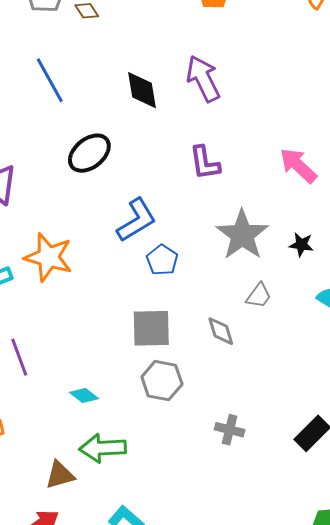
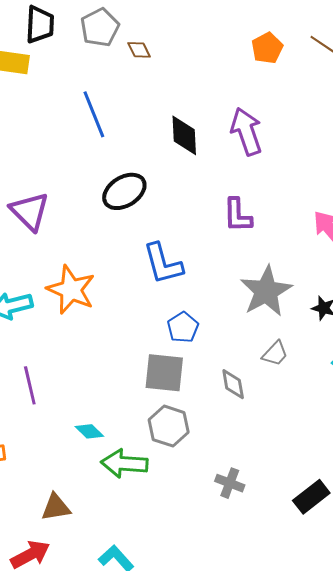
blue L-shape: (137, 220) -> (163, 264), turned 99
blue pentagon: (162, 260) -> (183, 327), moved
green arrow: (103, 448) -> (124, 464), moved

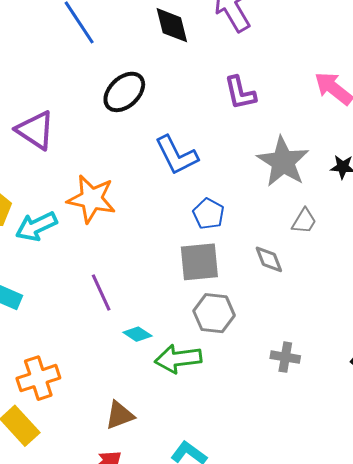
purple line: (30, 385) -> (101, 293), moved

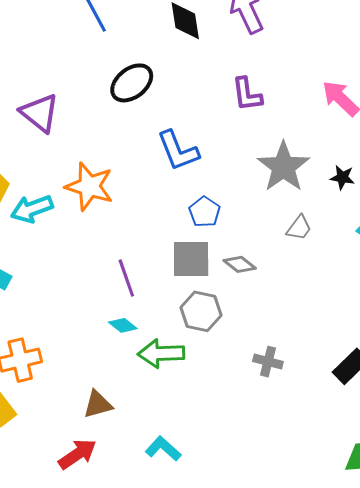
gray diamond: (269, 259) -> (240, 264), moved, turned -36
purple line: (101, 293) -> (126, 278), moved

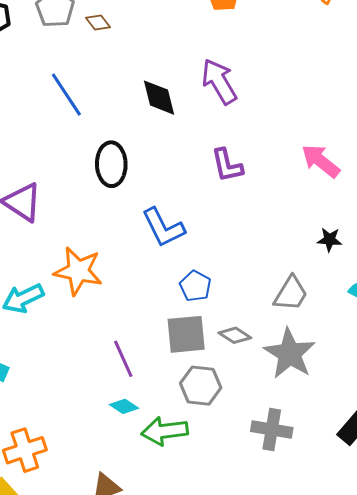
black ellipse: (132, 83) -> (111, 164), turned -48
gray star: (283, 167) -> (290, 354), moved
gray trapezoid: (299, 228) -> (291, 294), size x1.4
gray cross: (268, 362) -> (272, 430), size x1.4

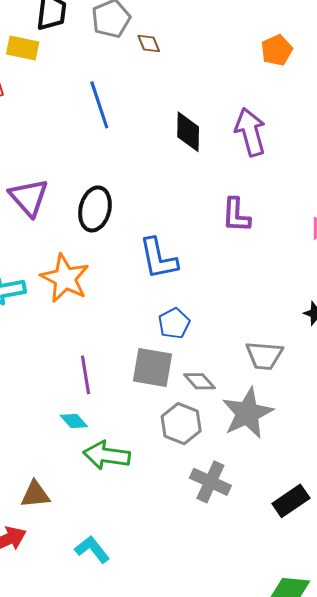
black ellipse: (111, 164) -> (95, 209), moved
gray trapezoid: (291, 294) -> (264, 356), turned 48
gray hexagon: (201, 386) -> (181, 424), moved

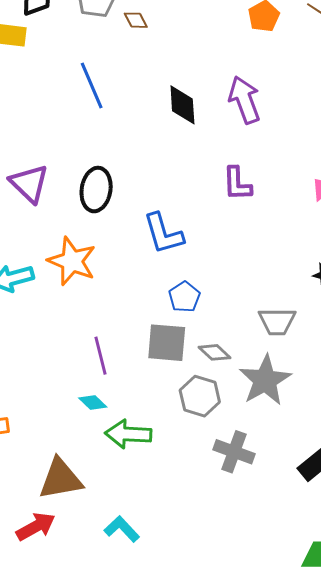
brown triangle: (35, 494) -> (61, 479), size x1.5

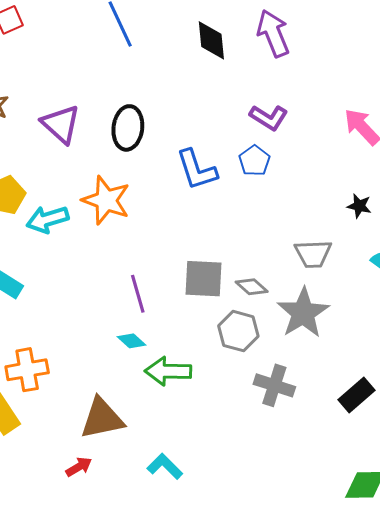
purple L-shape: (237, 184) -> (269, 117), turned -54
blue pentagon: (184, 297) -> (254, 161), moved
red arrow: (36, 527) -> (79, 467), size x0.7

